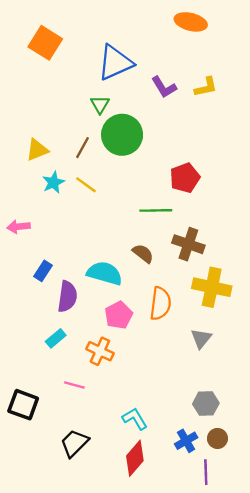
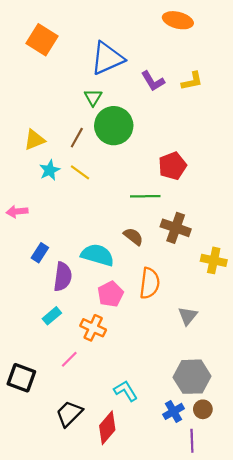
yellow cross: (212, 287) -> (214, 260), moved, size x0.7
pink line: (74, 385) -> (69, 359), turned -60
gray hexagon: (206, 404) -> (192, 377), size x1.5
red diamond: (135, 458) -> (107, 428), moved

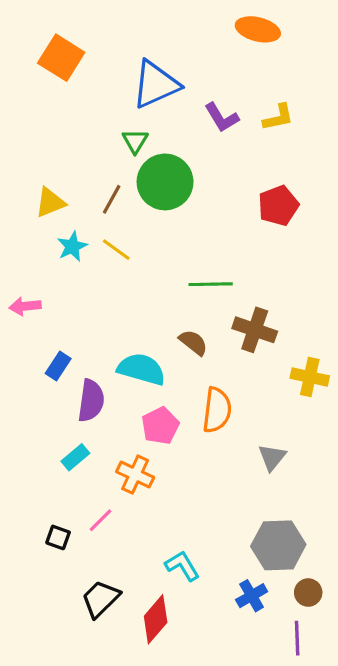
red pentagon: (172, 166) -> (278, 206), moved
black square: (21, 378) -> (58, 537), moved, size x0.6
brown circle: (203, 409) -> (308, 593), moved
purple line: (192, 441) -> (297, 638), moved

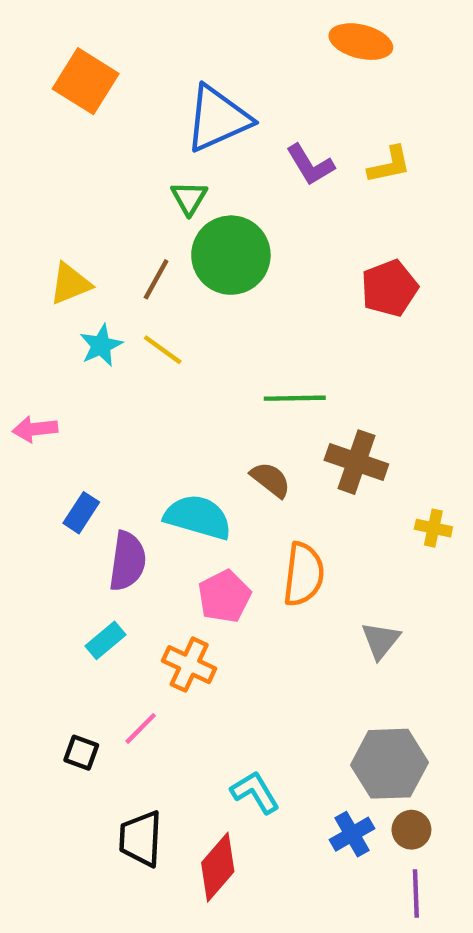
yellow cross: (310, 377) -> (433, 528), size x0.7
brown circle: (308, 593) -> (411, 830), moved
black trapezoid: (101, 599) -> (141, 839), turned -42

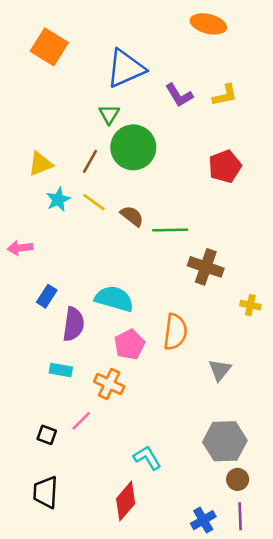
brown semicircle: (271, 480) -> (132, 216), moved
cyan rectangle: (105, 640) -> (61, 370), turned 50
blue cross: (352, 834) -> (203, 520), moved
black trapezoid: (141, 839) -> (45, 492), moved

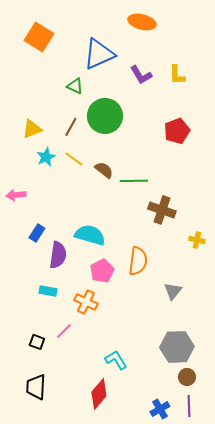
orange ellipse: (208, 24) -> (142, 22), moved
yellow L-shape: (225, 95) -> (177, 75), turned 100
green triangle: (109, 114) -> (75, 86), moved, turned -36

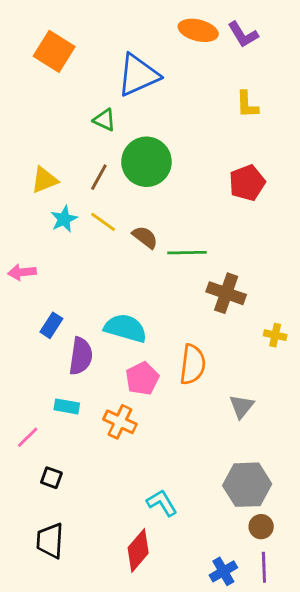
purple L-shape: (141, 75) -> (243, 35), moved
pink line: (64, 331) -> (28, 437), moved

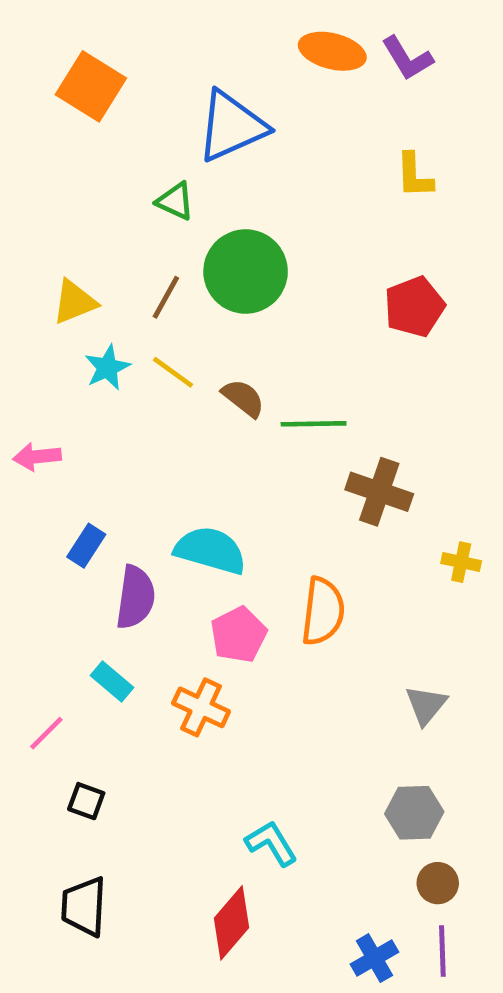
cyan rectangle: (67, 406) -> (112, 682), turned 30
gray triangle: (242, 406) -> (426, 705), moved
gray hexagon: (247, 485) -> (414, 813), size x0.7

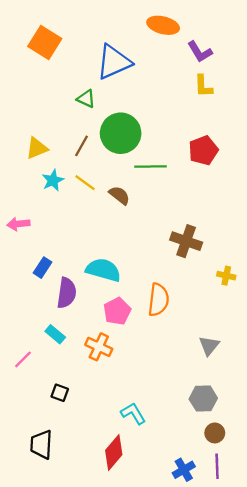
purple L-shape: (407, 58) -> (200, 52), moved
green line: (314, 424) -> (150, 167), moved
black square: (86, 801) -> (60, 393), moved

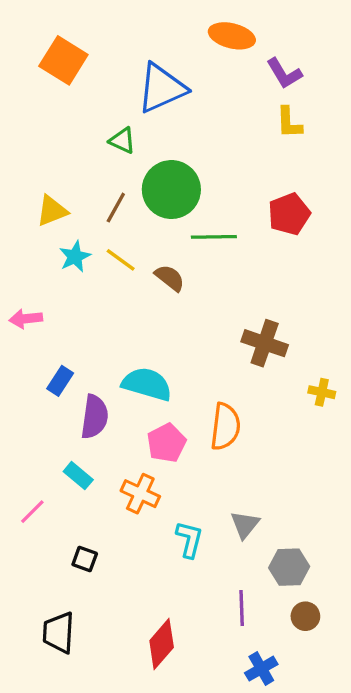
gray triangle: (209, 346) -> (245, 525), moved
cyan L-shape: (133, 413) -> (189, 539), moved, turned 45
purple line: (217, 466) -> (242, 608), moved

